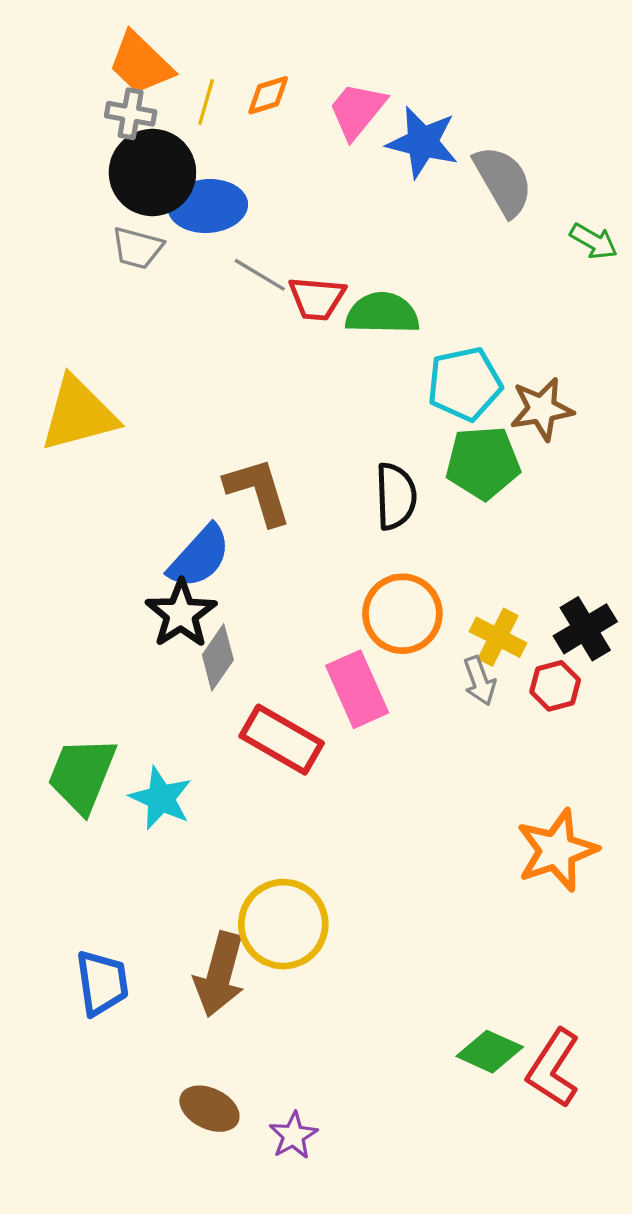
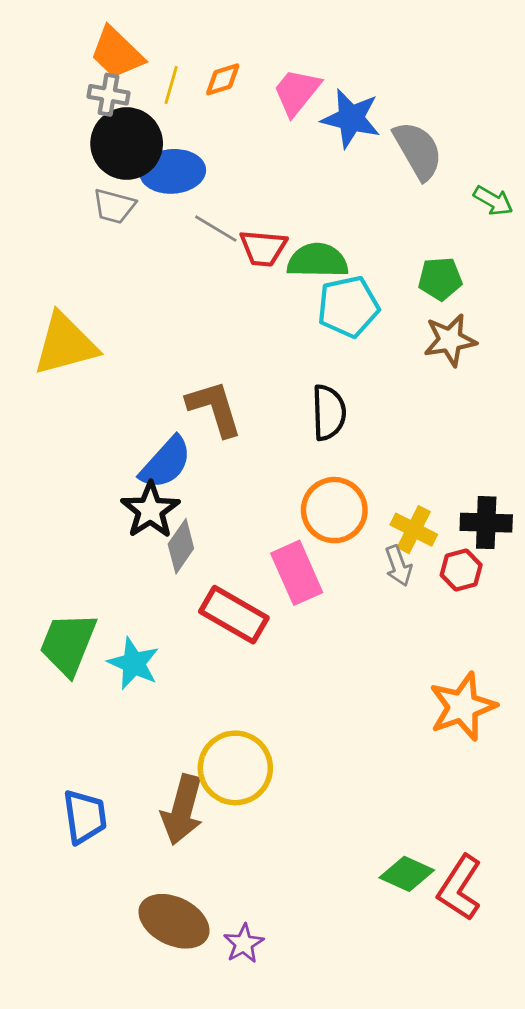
cyan pentagon: (464, 384) -> (348, 307), moved
green pentagon: (483, 463) -> (440, 279), moved, size x0.7
black cross: (585, 629) -> (486, 523), turned 33
brown ellipse: (209, 1109) -> (174, 921), size x1.4

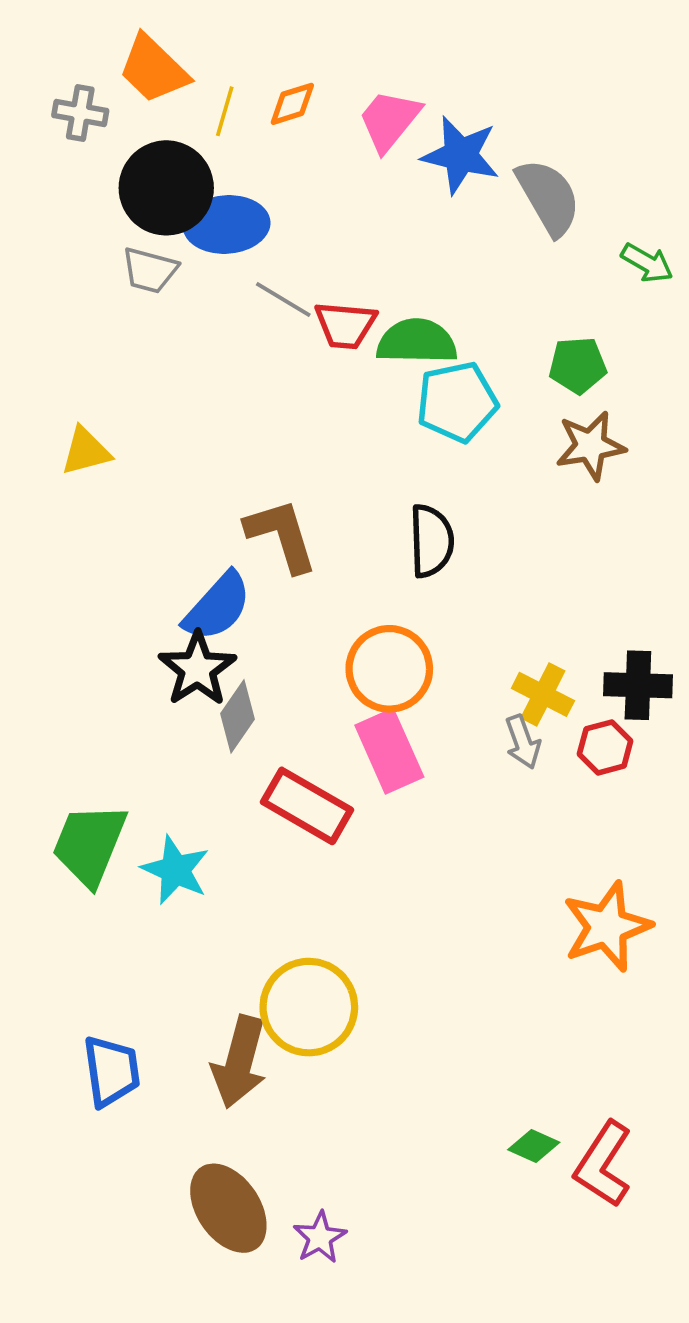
gray cross: (108, 95) -> (80, 113), moved
yellow triangle: (65, 344) -> (86, 451), size x0.6
orange circle: (334, 510) -> (389, 669), moved
green diamond: (407, 874) -> (534, 1146), size x0.7
brown ellipse: (174, 921) -> (228, 1208), turned 30

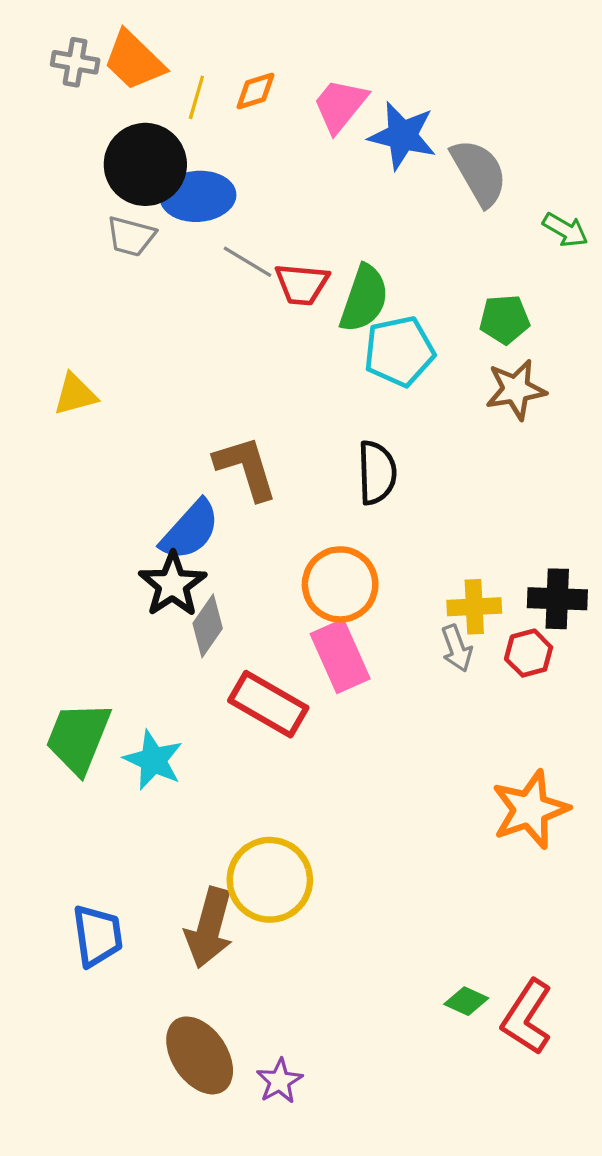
gray cross: (80, 113) -> (75, 62), moved
green semicircle: (417, 342) -> (364, 299), turned 108
yellow cross: (543, 694) -> (474, 607), turned -30

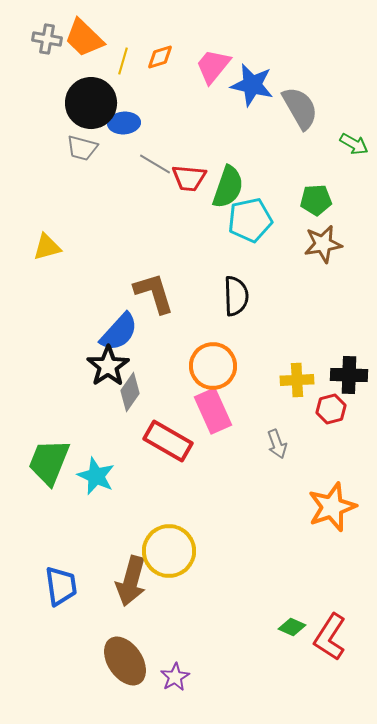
blue ellipse: (198, 196) -> (124, 123), size x0.7
gray arrow: (457, 648) -> (277, 444), moved

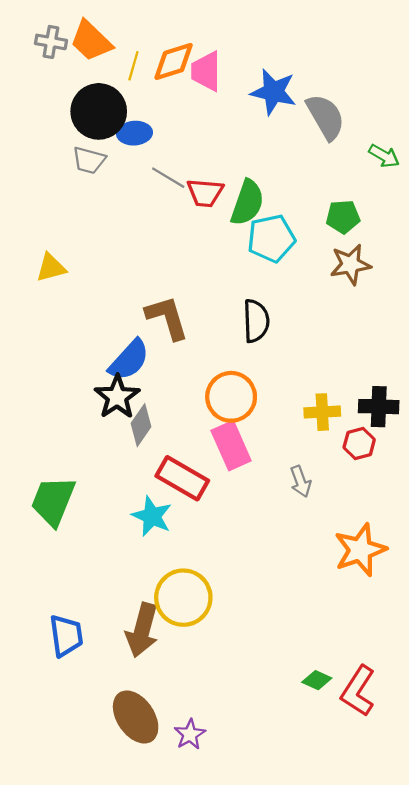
orange diamond: (160, 57) -> (174, 61), size x1.5
pink trapezoid: (213, 66) -> (206, 71), moved, turned -39
cyan star: (96, 476) -> (152, 516), moved

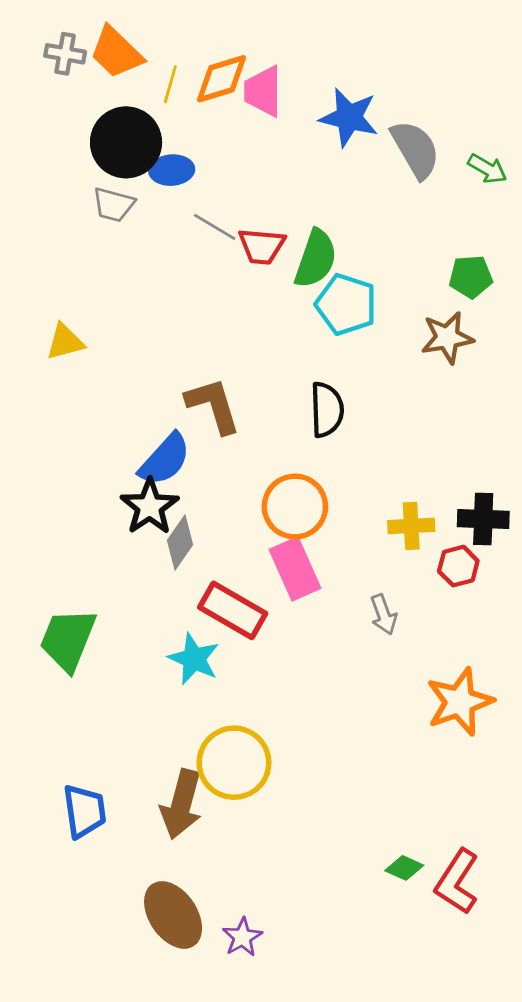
green arrow: (384, 156) -> (487, 169), moved
green pentagon: (343, 217) -> (471, 277), moved
cyan pentagon: (271, 238) -> (346, 304), turned 30

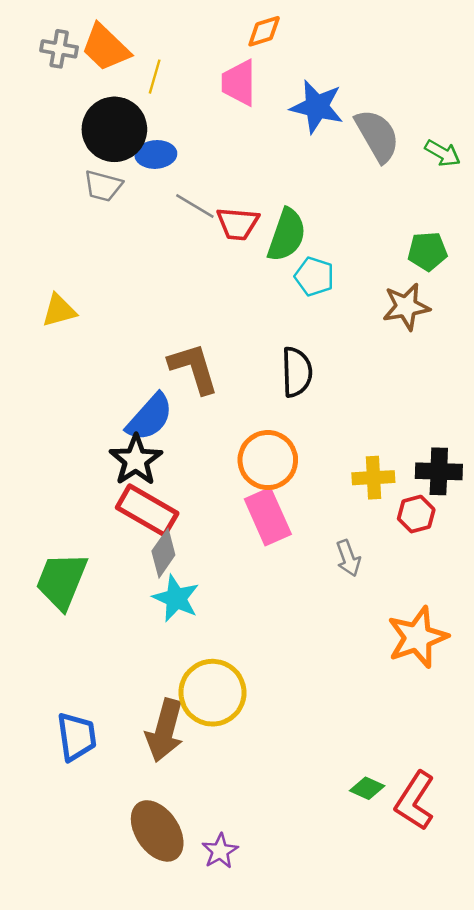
orange diamond: (222, 79) -> (264, 31), moved, size x0.7
cyan pentagon: (346, 304) -> (314, 276), size x0.7
gray diamond: (180, 543) -> (163, 553), moved
red rectangle: (233, 610) -> (147, 510), moved

